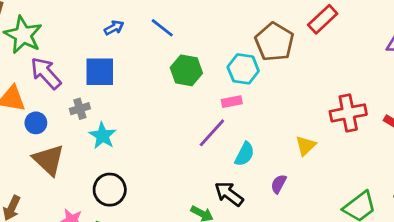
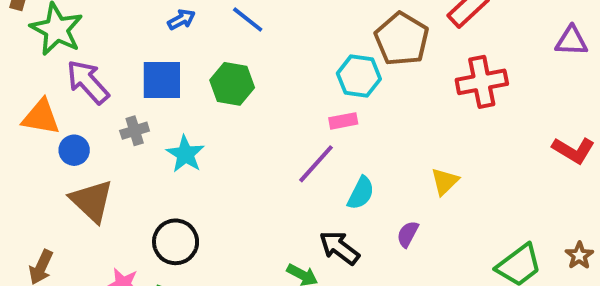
green hexagon: (186, 70) -> (232, 84), moved
red cross: (348, 113) -> (482, 82), moved
cyan star: (103, 136) -> (185, 154), moved

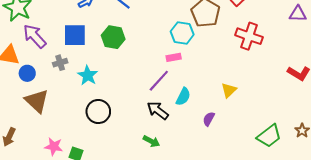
red cross: (482, 82) -> (249, 36), turned 30
black circle: (176, 242) -> (98, 111), moved
black arrow: (339, 248) -> (158, 110), moved

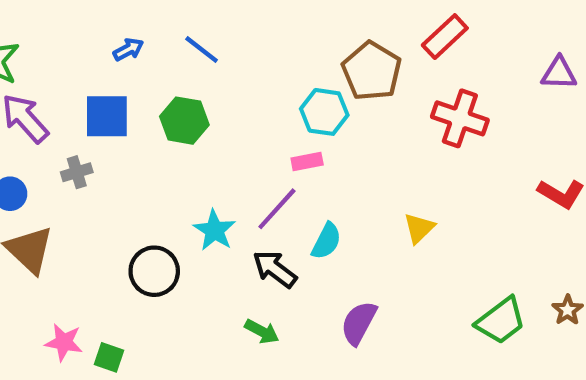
cyan star: (88, 75) -> (214, 230), moved
purple semicircle: (209, 119) -> (359, 323), moved, size x1.5

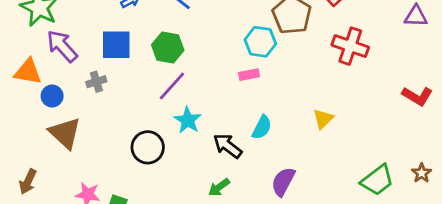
purple line: (277, 209) -> (172, 86), moved
green arrow: (262, 331) -> (219, 187), turned 115

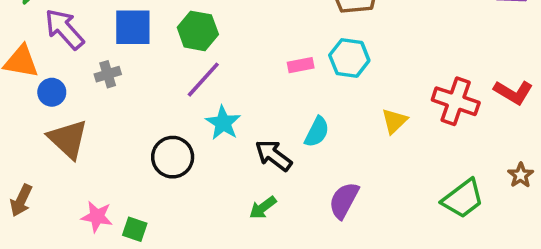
cyan hexagon: (260, 42) -> (349, 58), moved
red cross: (350, 46) -> (456, 101), moved
brown star: (422, 173) -> (521, 175), moved

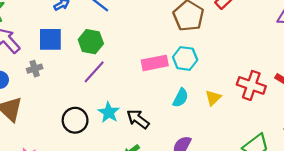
pink rectangle: (301, 65) -> (155, 63), size x1.6
cyan star: (223, 123) -> (109, 112), moved
cyan semicircle: (317, 132) -> (181, 98), moved

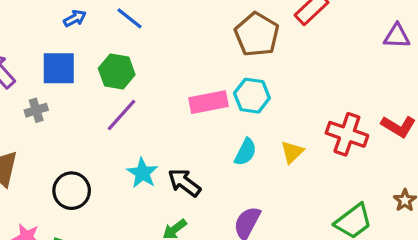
black circle: (75, 120) -> (72, 191), moved

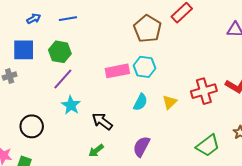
blue line: (130, 18) -> (68, 19), turned -48
red cross: (347, 134) -> (204, 91), turned -35
cyan star: (142, 173) -> (71, 105), moved

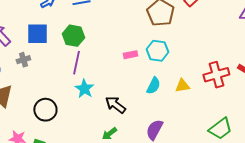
pink rectangle: (117, 71) -> (130, 55), size x0.6
purple line: (63, 79) -> (76, 63), turned -30
yellow triangle: (170, 102) -> (182, 86), turned 35

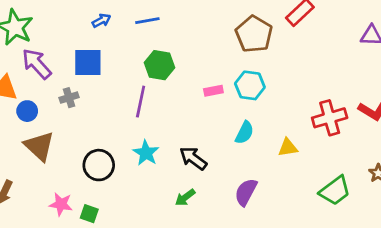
green hexagon: (73, 36) -> (159, 65), moved
yellow triangle: (182, 86) -> (288, 148), moved
cyan star: (84, 89) -> (146, 153), moved

